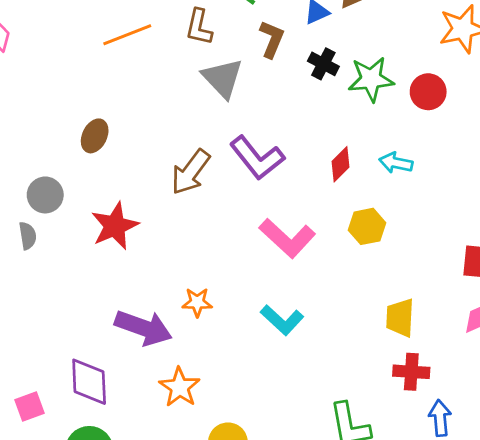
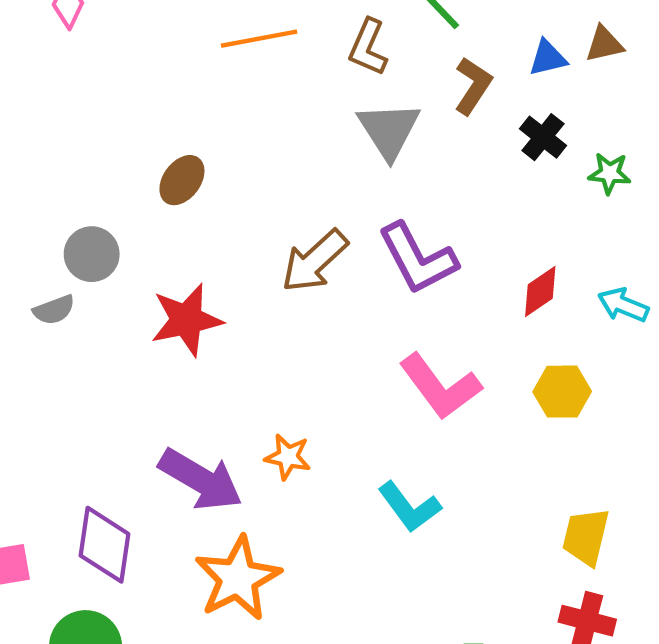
green star: (371, 79) -> (610, 173), size x0.6
gray semicircle: (28, 236) -> (54, 310), turned 68
orange star: (180, 387) -> (238, 578), size x1.4

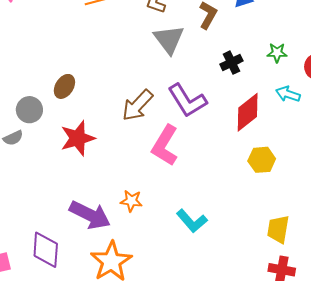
black cross: (543, 137) -> (231, 63), moved, turned 30
brown ellipse: (182, 180) -> (64, 86), moved
red diamond: (540, 292) -> (248, 112), size x1.5
cyan arrow: (623, 305) -> (288, 94), moved
pink L-shape: (440, 386) -> (165, 145), moved, turned 72

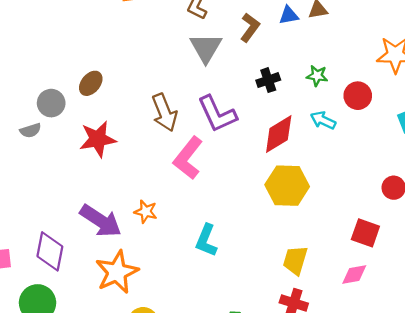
brown arrow: (137, 105) -> (164, 112), turned -72
yellow hexagon: (262, 160) -> (287, 186), size x1.5
cyan L-shape: (192, 221) -> (206, 240), turned 56

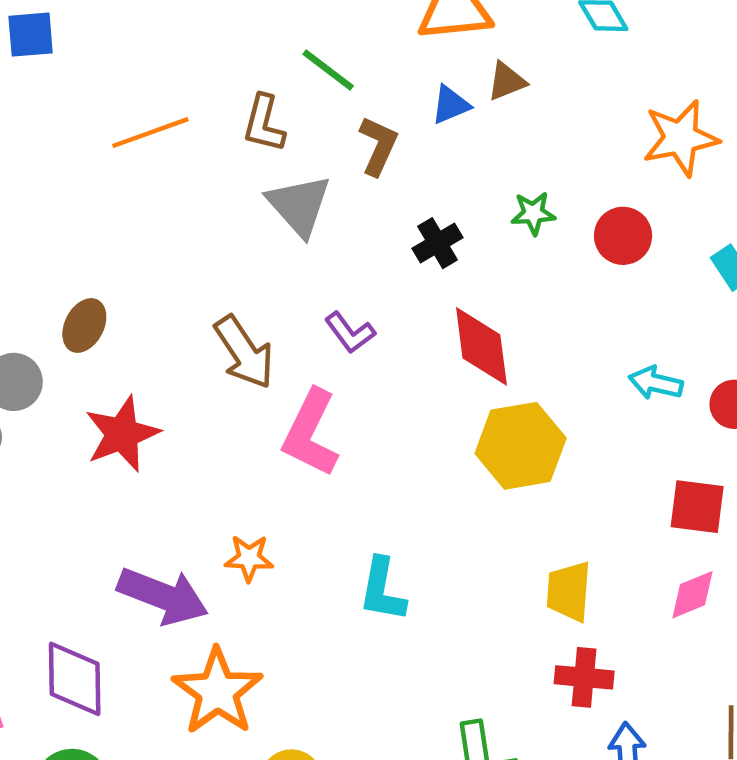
purple L-shape: (217, 114) -> (350, 333), size x0.6
cyan arrow: (323, 120) -> (656, 383), moved
red diamond: (279, 134) -> (481, 346), turned -54

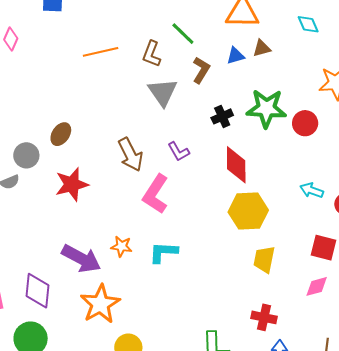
green star: (533, 213) -> (266, 108), size x2.0
cyan L-shape: (382, 590) -> (163, 252), moved, turned 76
yellow trapezoid: (569, 591) -> (264, 259), moved

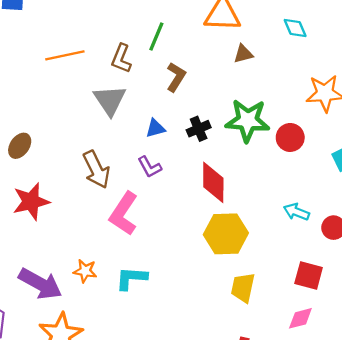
green line: (183, 34) -> (156, 36), turned 68
blue triangle: (235, 56) -> (155, 128), moved
gray triangle: (163, 92) -> (110, 100), moved

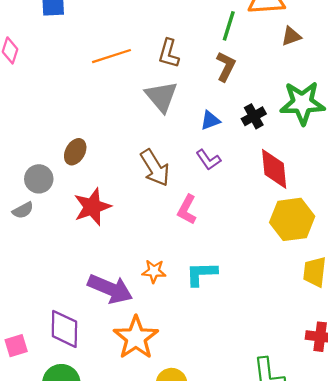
green line: (156, 36) -> (229, 26), moved
pink L-shape: (124, 214) -> (187, 210), size x0.7

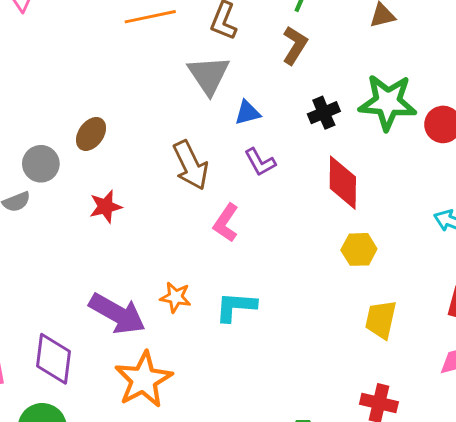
blue triangle: (210, 120) -> (247, 113), moved
red star: (92, 207) -> (106, 207), size x0.7
yellow hexagon: (292, 219) -> (359, 249), size x0.6

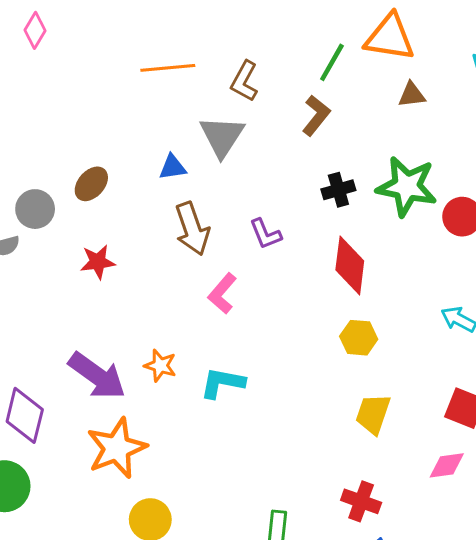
blue triangle: (247, 113) -> (172, 167), moved

